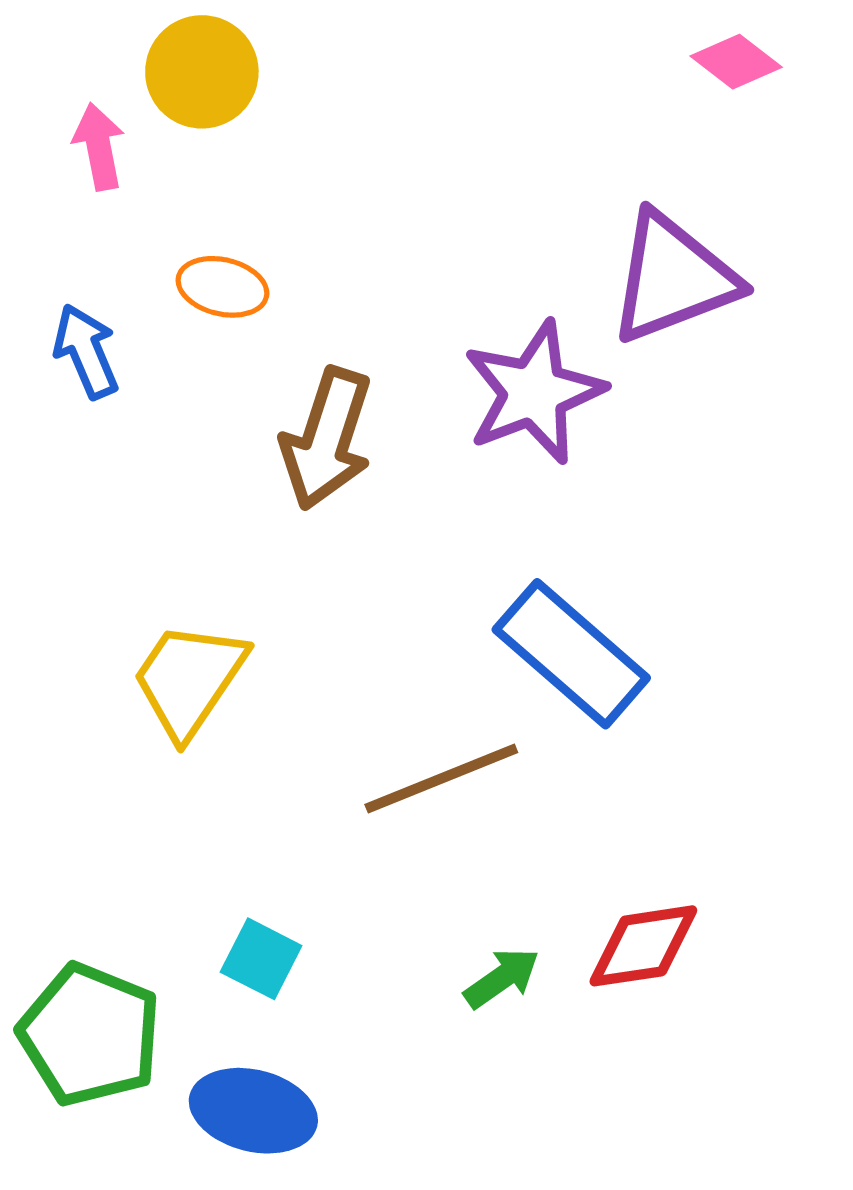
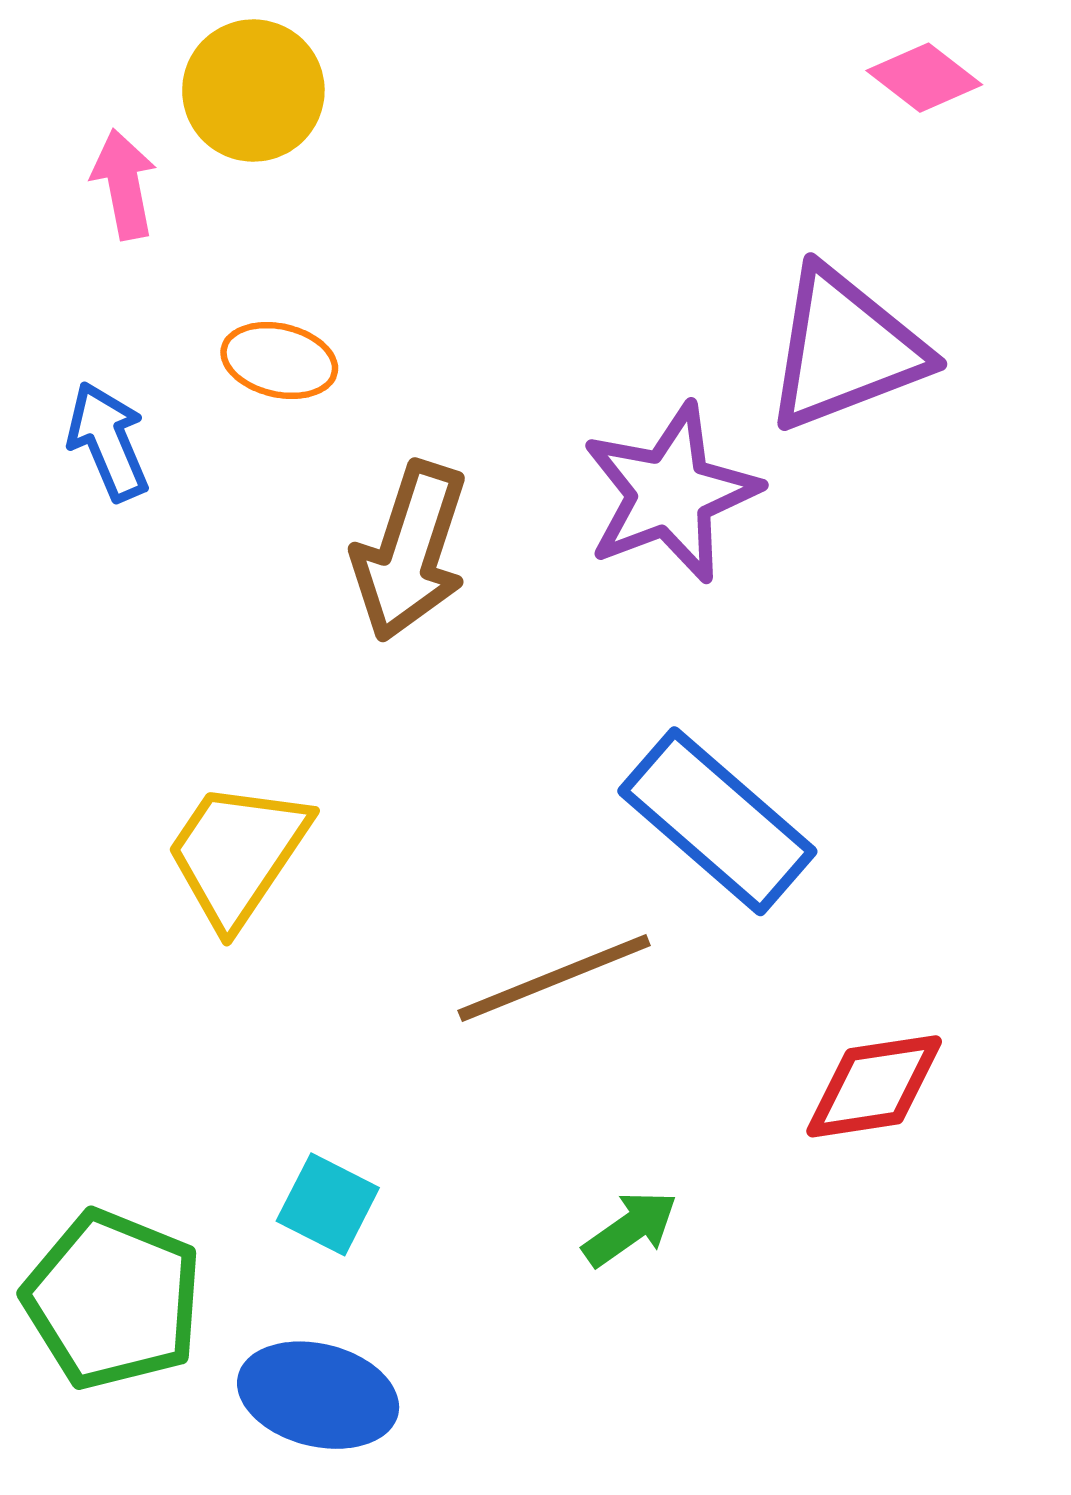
red diamond: (643, 946) -> (874, 1086), moved

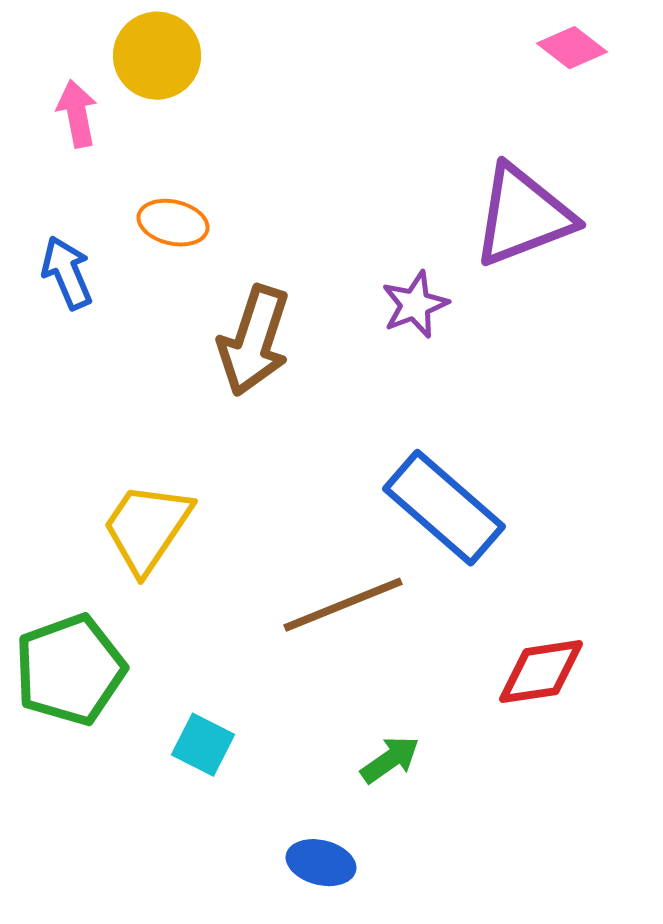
purple star: (670, 493) -> (415, 305), size x0.6
green pentagon: (113, 1300) -> (70, 670), moved, turned 30
blue ellipse: (318, 1395) -> (321, 863), moved, size x0.7

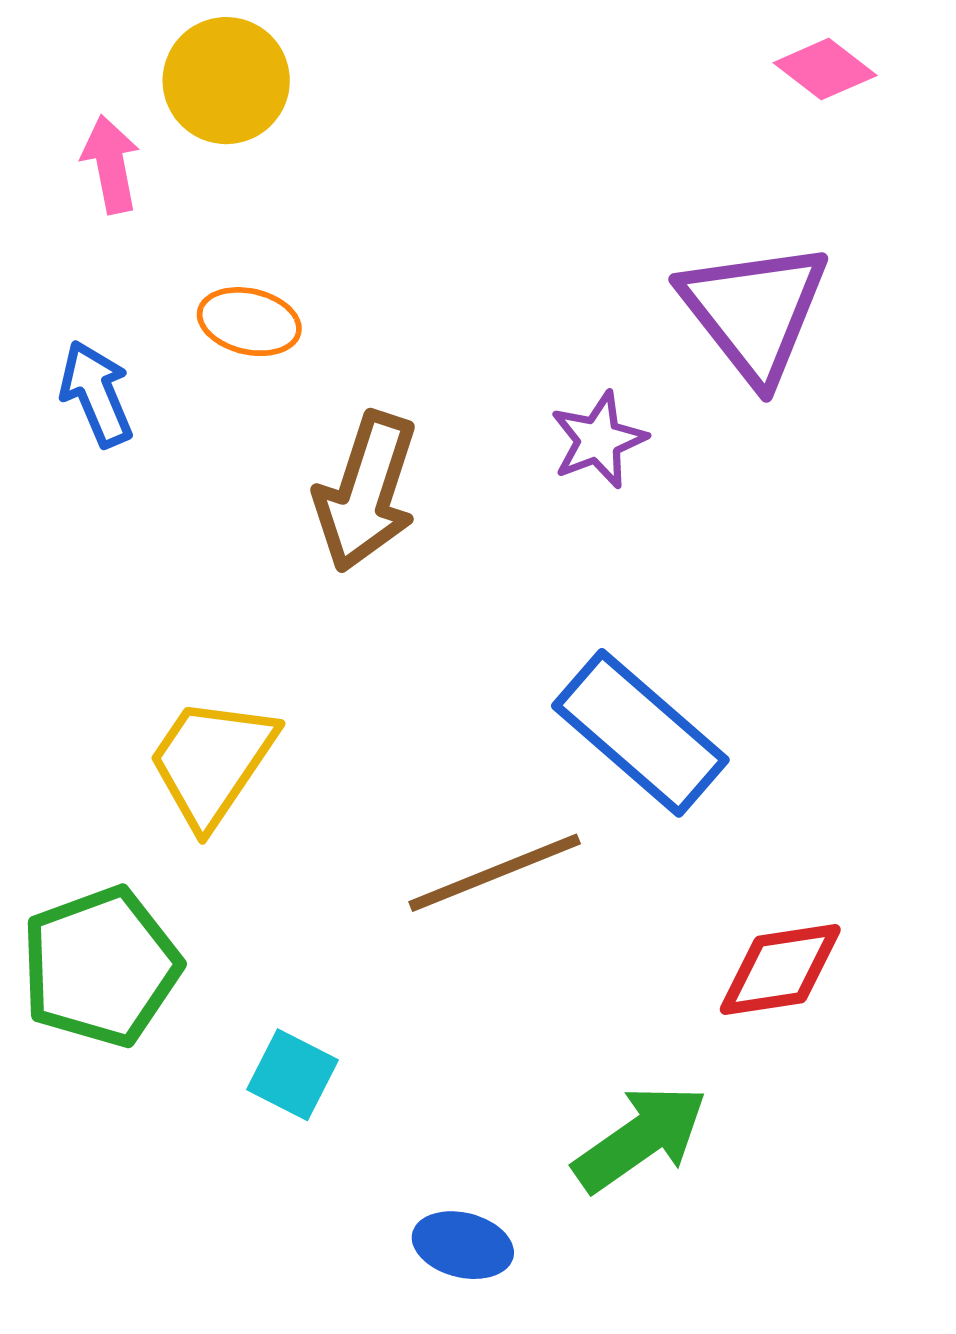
purple triangle: (523, 216) -> (754, 311), turned -47
green arrow: (390, 760) -> (640, 1138), moved, size x1.6

